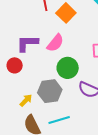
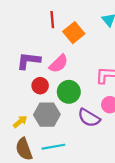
red circle: (15, 65) -> (40, 86), moved

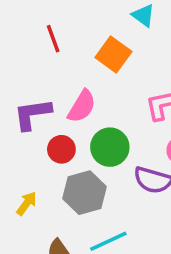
orange square: (74, 33) -> (113, 54), moved
yellow arrow: (20, 122) -> (27, 203), moved

